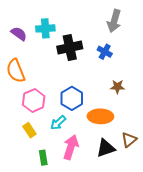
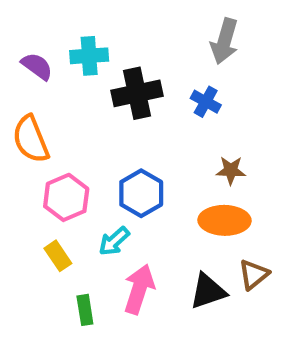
orange ellipse: (100, 116) -> (224, 220), moved

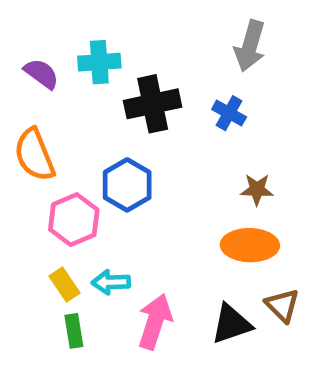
blue hexagon: (141, 193) -> (127, 185), moved
cyan arrow: (114, 241) -> (111, 282), moved, turned 40
brown triangle: (254, 275) -> (282, 305), turned -36
green rectangle: (85, 310) -> (74, 331), moved

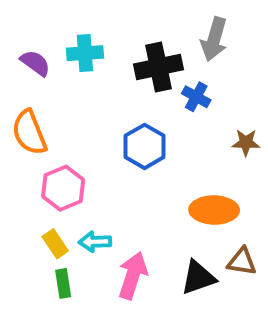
black cross: (153, 104) -> (158, 67), moved
blue hexagon: (127, 185) -> (145, 146), moved
brown star: (257, 190) -> (246, 142), moved
brown triangle: (282, 305) -> (242, 262), turned -36

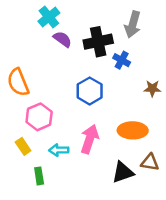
cyan cross: (85, 53) -> (49, 17), moved, turned -35
purple semicircle: (35, 63) -> (62, 39), moved
yellow rectangle: (55, 244) -> (23, 146), moved
pink arrow: (133, 276) -> (90, 139), moved

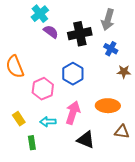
blue cross: (122, 60) -> (111, 49), moved
pink hexagon: (39, 117) -> (43, 89), moved
black triangle: (123, 172) -> (86, 140), moved, turned 42

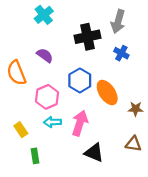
purple semicircle: (51, 32) -> (45, 55), moved
brown star: (124, 72) -> (136, 109), moved
orange ellipse: (108, 106) -> (107, 93), moved, turned 55
cyan arrow: (48, 122) -> (52, 122), moved

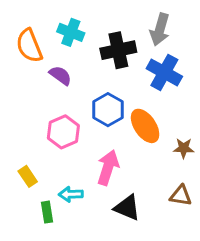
cyan cross: (44, 15) -> (71, 32), moved, turned -30
blue cross: (121, 53) -> (164, 72), size x1.6
orange semicircle: (16, 73) -> (29, 46), moved
cyan arrow: (52, 122) -> (71, 194), moved

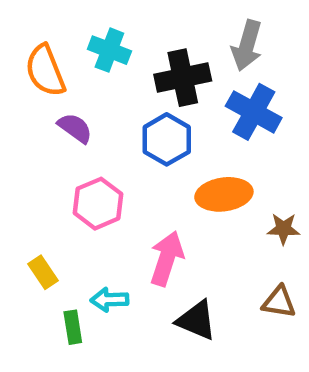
purple semicircle: (60, 75) -> (75, 128), moved
blue hexagon: (108, 110) -> (167, 139), moved
orange ellipse: (145, 126) -> (224, 194), turned -64

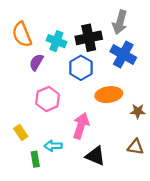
cyan cross: (109, 50) -> (56, 41), moved
purple semicircle: (75, 128) -> (36, 62), turned -96

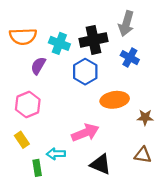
orange semicircle: (22, 34) -> (23, 36), turned -70
blue cross: (123, 54) -> (130, 58), size x0.7
pink hexagon: (48, 99) -> (28, 104), moved
pink arrow: (81, 126) -> (85, 133), turned 50

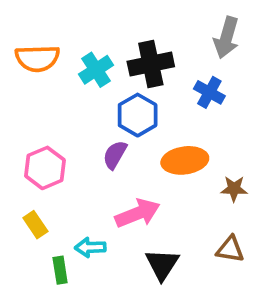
gray arrow: (126, 23) -> (226, 38), moved
cyan cross: (59, 43) -> (96, 70), turned 36
purple semicircle: (38, 66) -> (115, 155), moved
black triangle: (101, 164) -> (162, 264), turned 40

